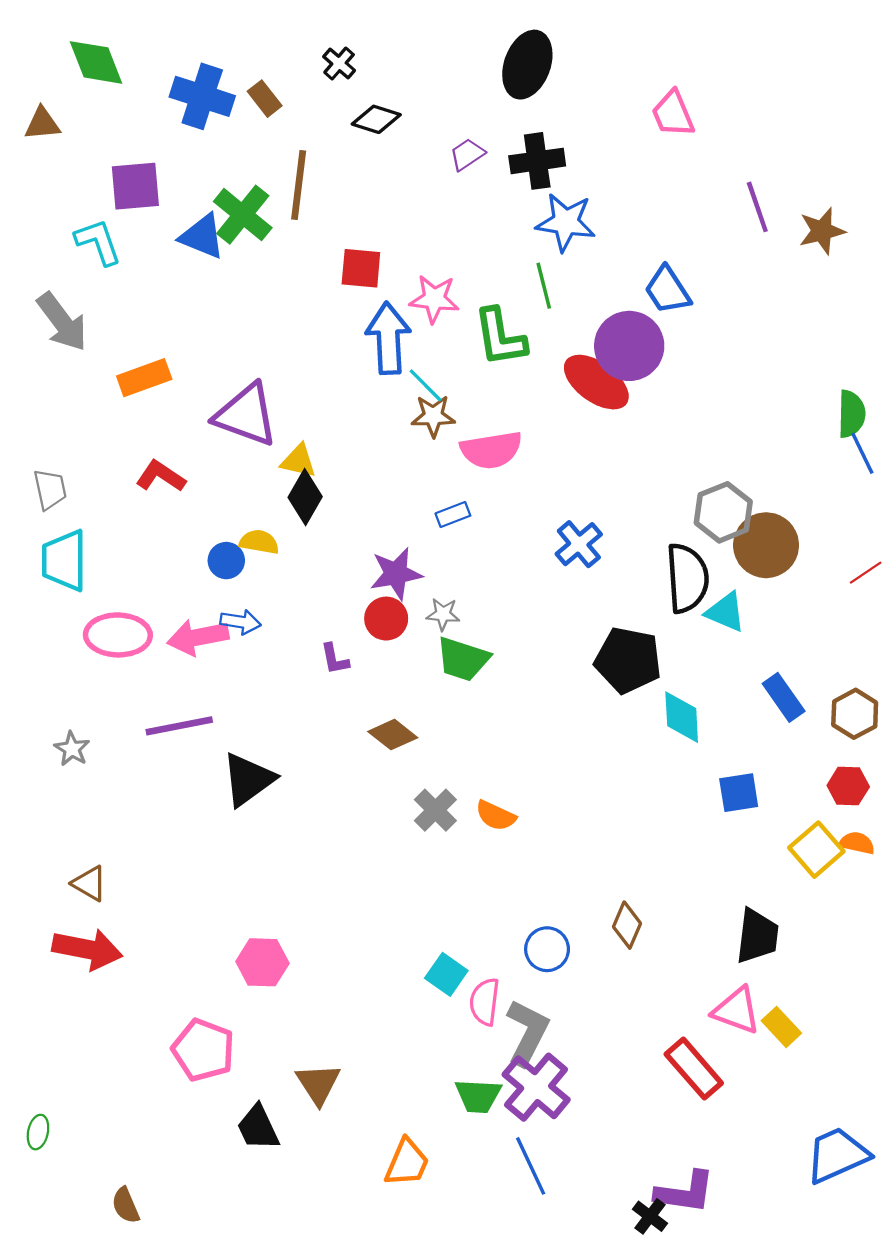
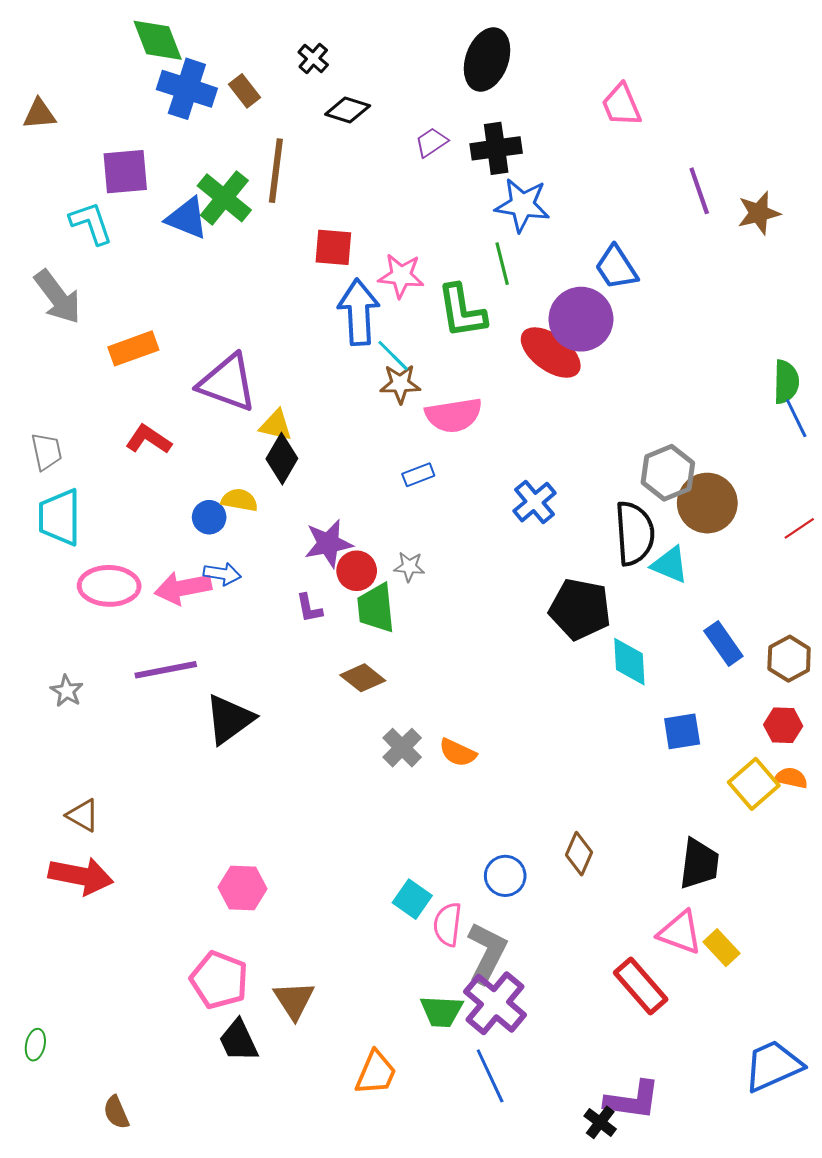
green diamond: (96, 62) -> (158, 40), moved
purple star: (396, 574) -> (328, 543), moved
green trapezoid: (463, 659) -> (376, 608), moved, turned 66
pink pentagon: (203, 1050) -> (219, 980), moved

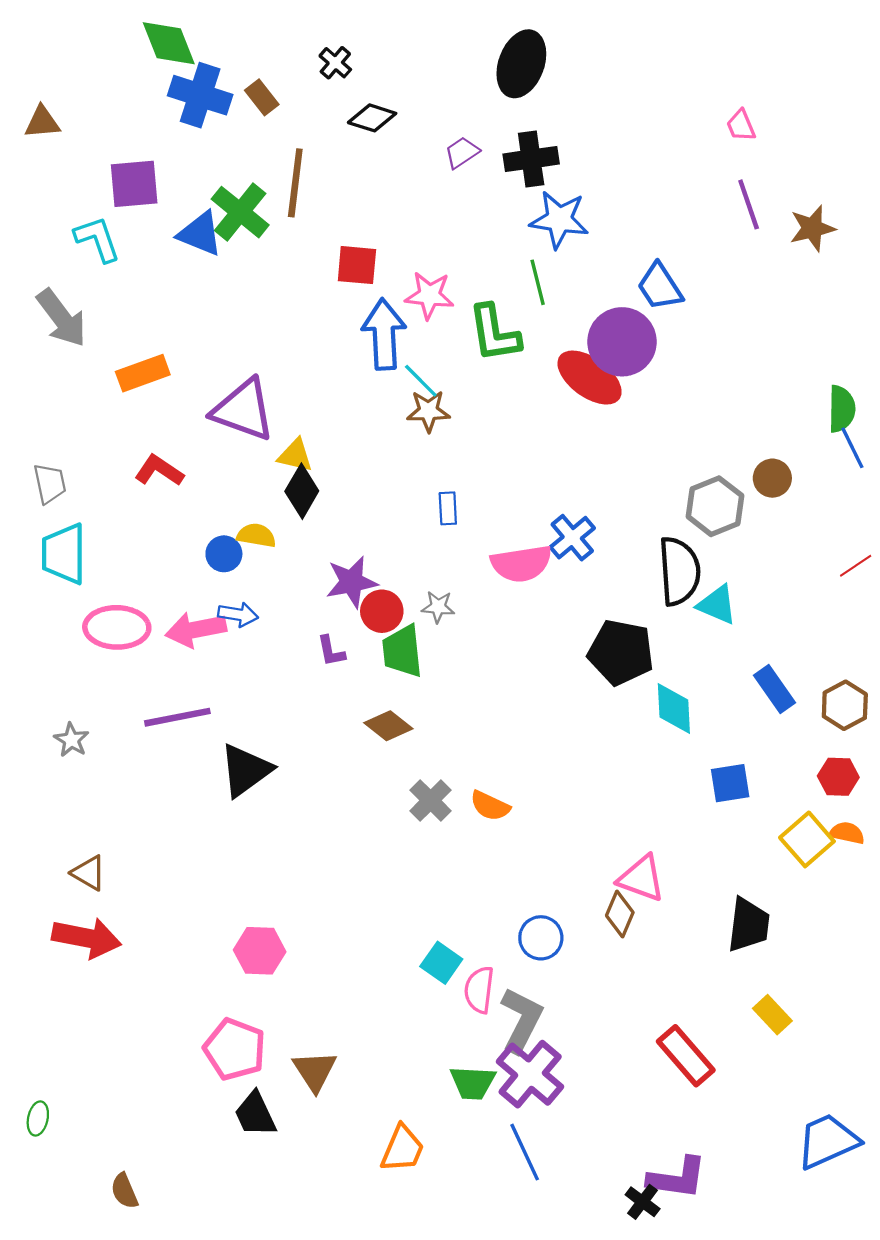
pink trapezoid: (621, 105) -> (741, 125), moved, size x0.7
pink semicircle: (454, 415) -> (521, 564), moved
blue rectangle: (418, 475) -> (448, 508), turned -72
brown circle: (707, 503) -> (772, 478), moved, size x0.6
pink triangle: (680, 932) -> (641, 878), moved

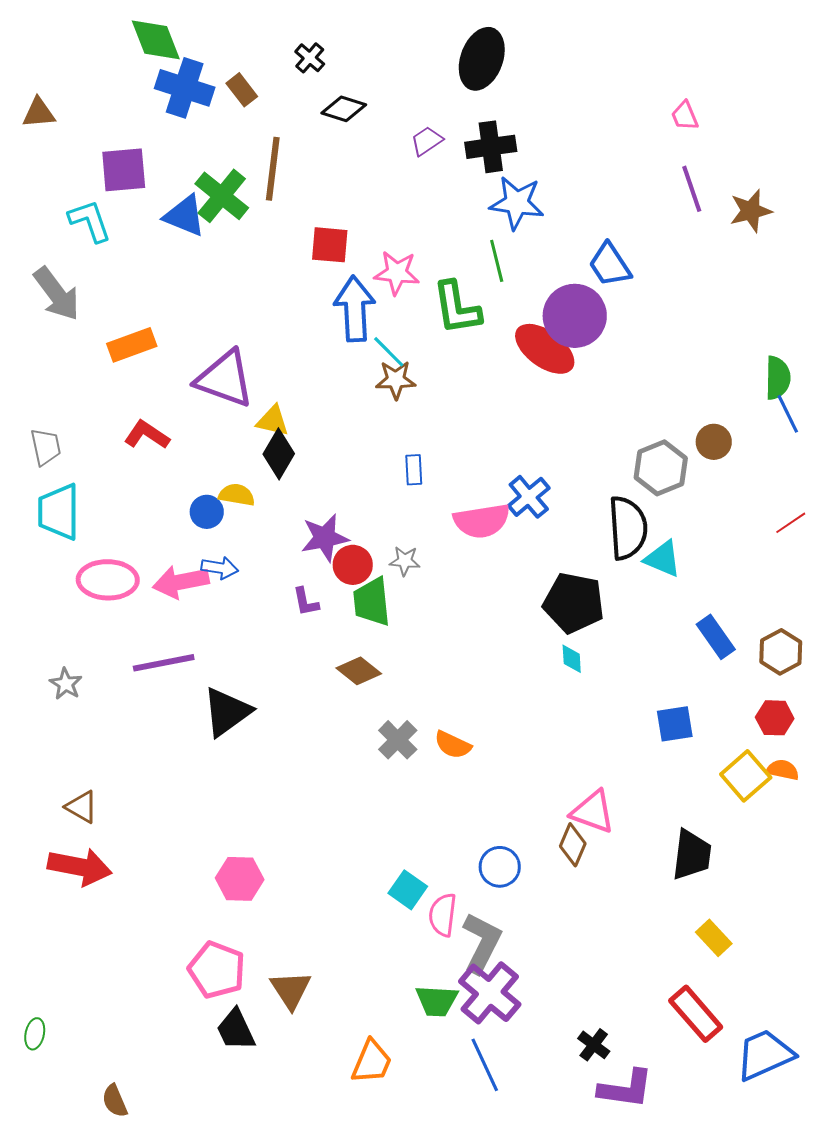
cyan diamond: (674, 709) -> (572, 659), moved, size x0.6
red rectangle: (686, 1056) -> (696, 1014), moved
black cross: (643, 1202) -> (594, 1045), moved

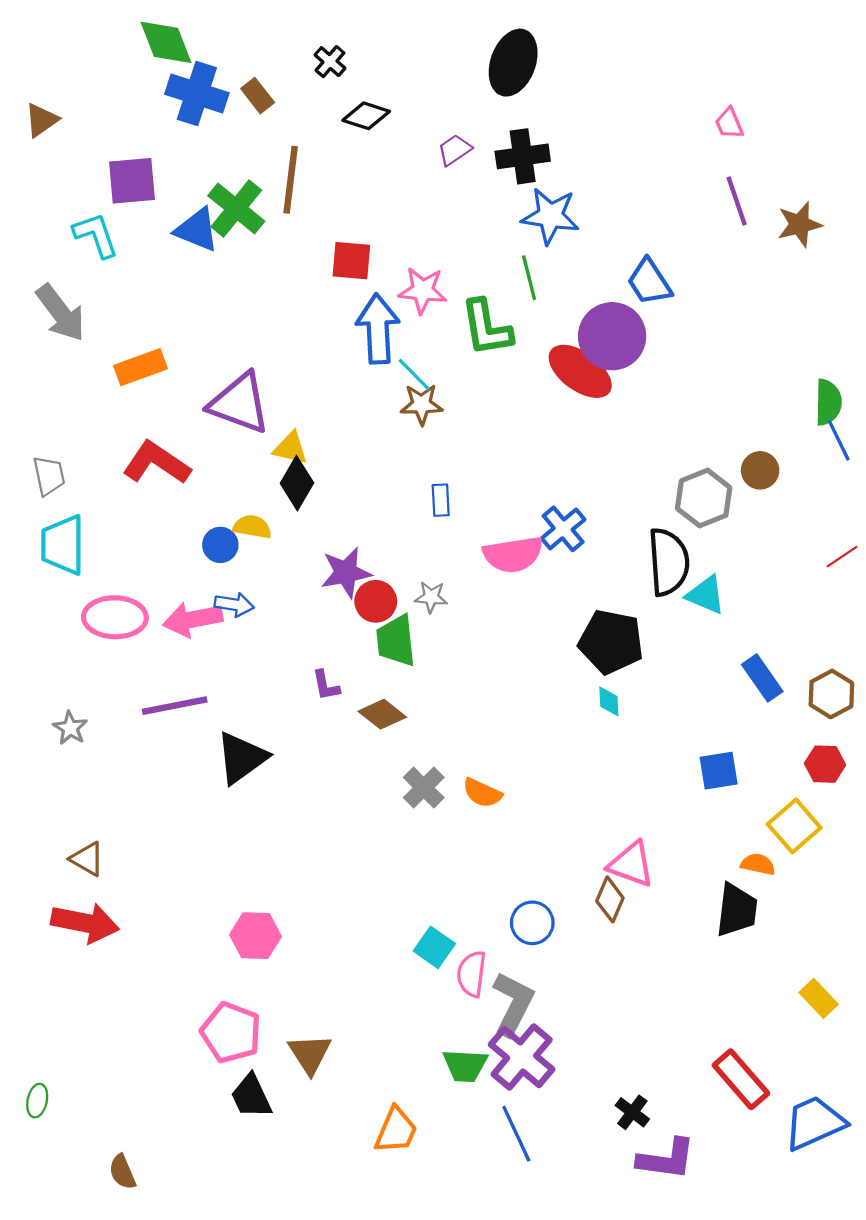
brown triangle: (39, 113) -> (41, 120), turned -30
red L-shape: (147, 435) -> (156, 463), size x1.4
purple L-shape: (306, 602) -> (326, 685), moved
orange semicircle: (783, 770) -> (758, 864), moved
yellow rectangle: (714, 938) -> (819, 998), moved

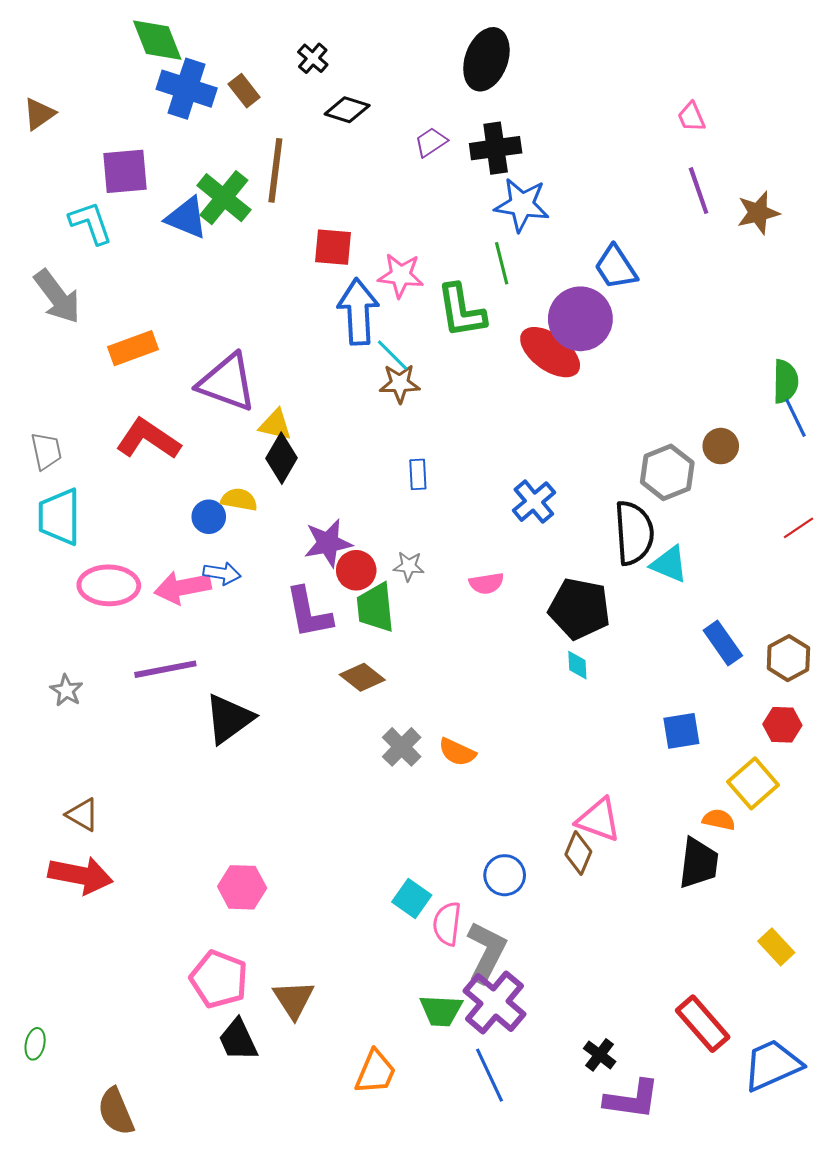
pink semicircle: (513, 554) -> (486, 583), moved, size x0.6
purple L-shape: (326, 685) -> (309, 613), moved, size x1.8
brown semicircle: (122, 1172) -> (116, 1112), size x1.4

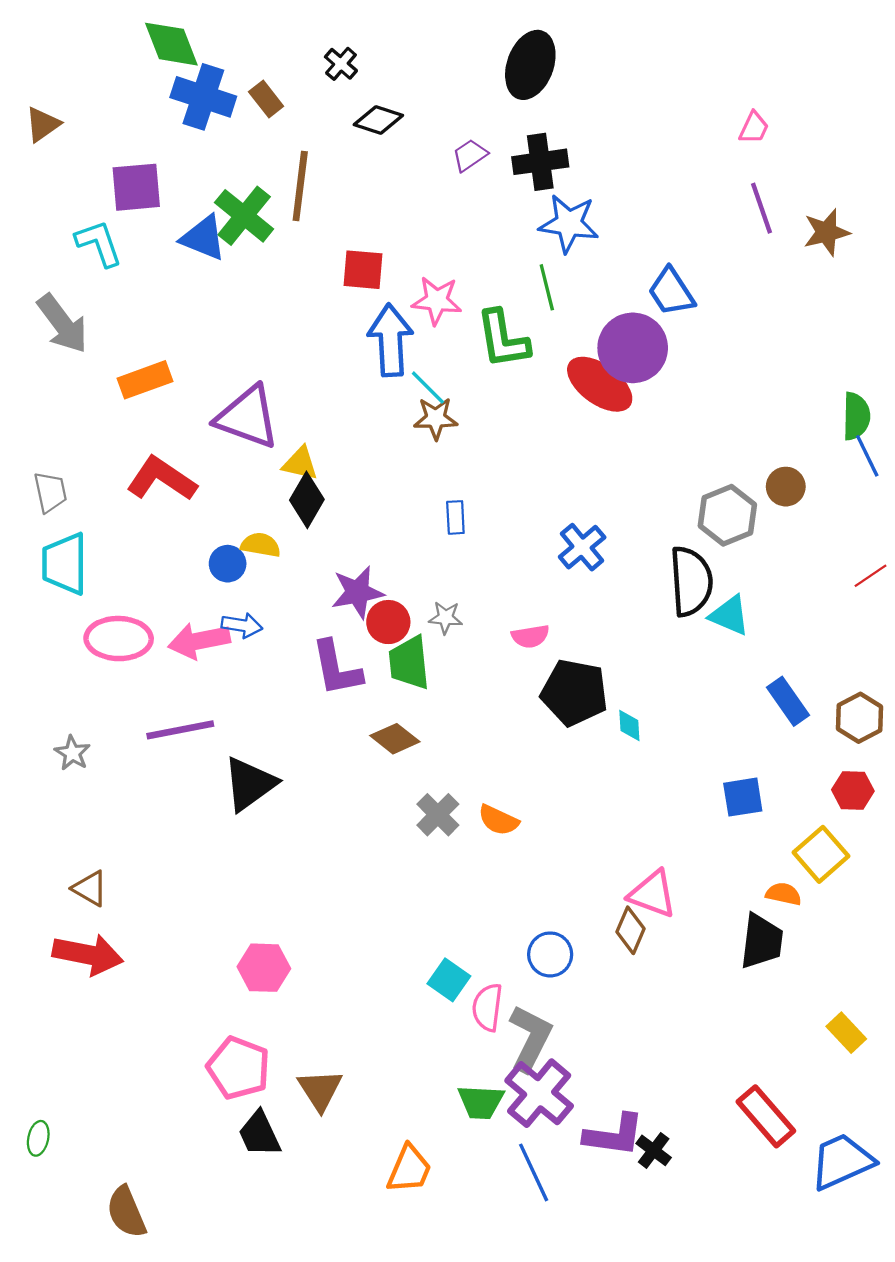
pink trapezoid: (691, 117) -> (754, 128), turned -132
black pentagon: (579, 609) -> (574, 692), moved
purple L-shape: (632, 1099) -> (614, 1135), moved

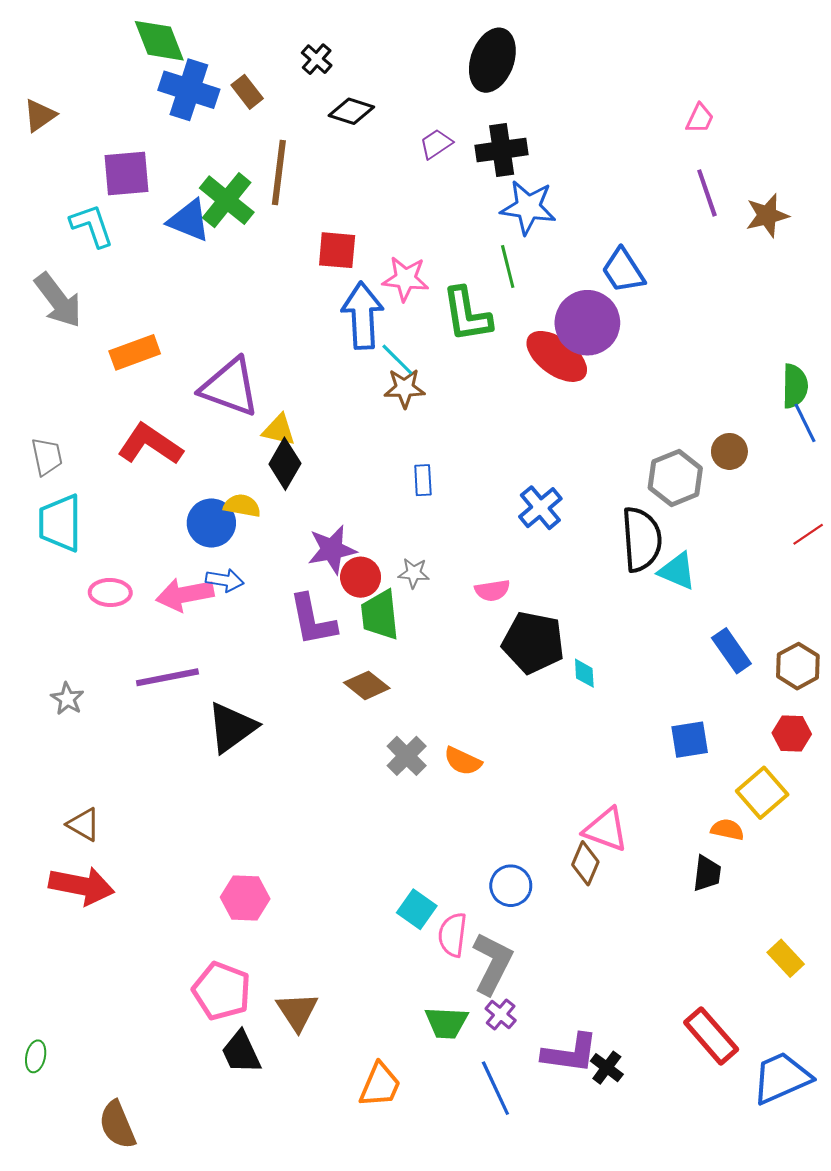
blue circle: (228, 564) -> (211, 523), size x1.4
pink ellipse: (119, 639) -> (110, 592), size x0.7
black trapezoid: (762, 941) -> (707, 873), size x0.7
purple cross: (539, 1093) -> (501, 1014), size x0.5

